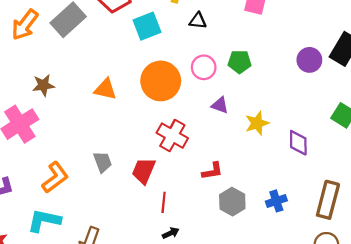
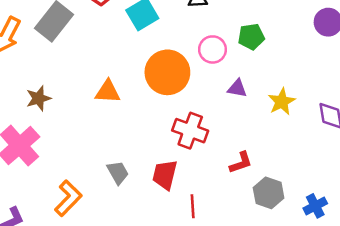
blue cross: (276, 201) -> (315, 206), moved

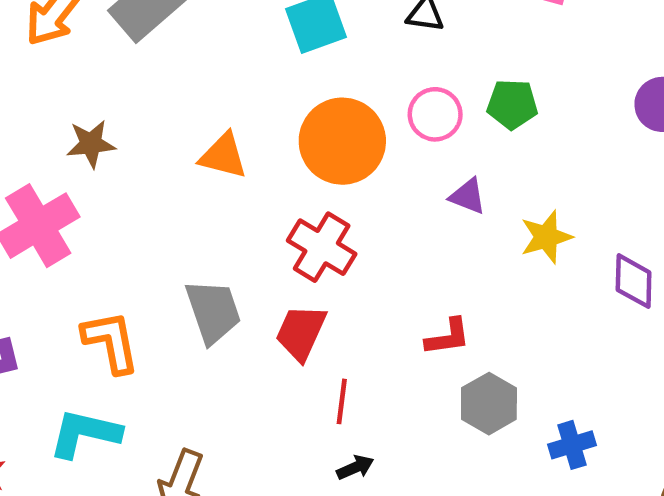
red cross: (190, 131) -> (322, 247), moved
gray trapezoid: (118, 173) -> (213, 311), size x1.4
orange L-shape: (68, 198) -> (111, 342), turned -66

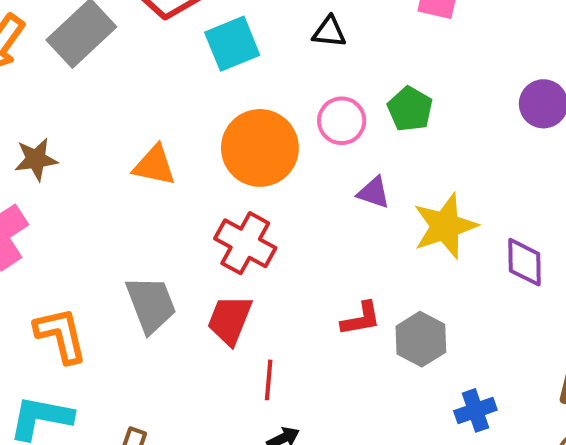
green pentagon: (512, 104) -> (410, 109), turned 30
yellow star: (546, 237) -> (445, 226), size x1.4
gray hexagon: (489, 404) -> (421, 339), moved

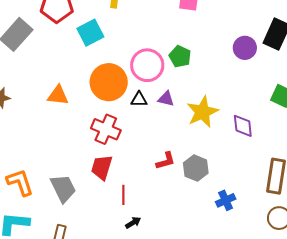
black triangle: (329, 32) -> (139, 99), moved
pink circle: (342, 121) -> (147, 65), size x1.4
gray trapezoid: (151, 304) -> (63, 188), moved

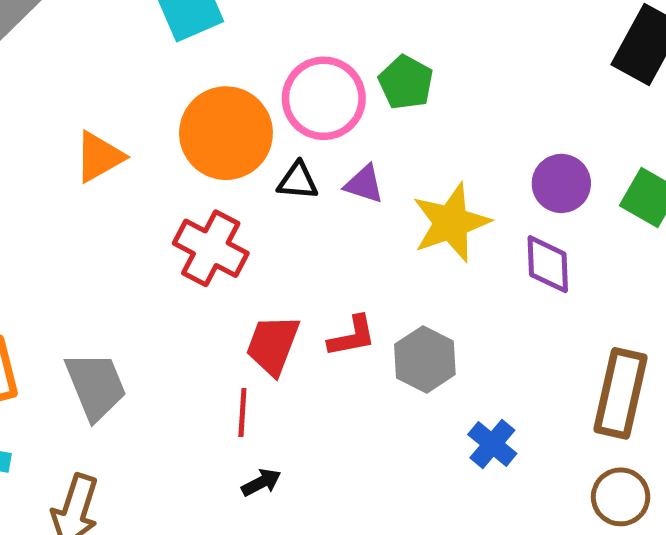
purple circle: (245, 48) -> (561, 183), moved
orange triangle: (58, 95) -> (99, 157), turned -40
red trapezoid: (102, 167) -> (273, 345), moved
blue cross: (226, 200) -> (492, 444), turned -30

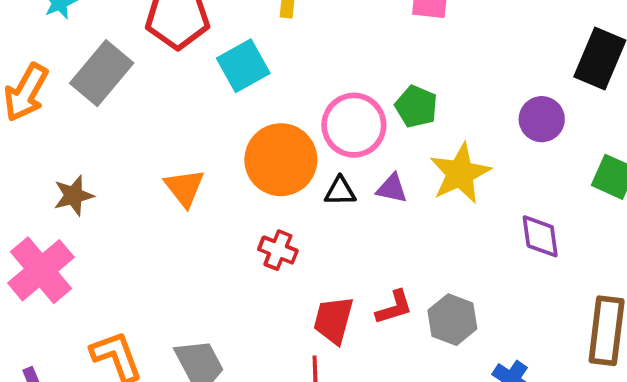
orange triangle: (99, 157) -> (184, 188), turned -33
purple circle: (561, 183) -> (542, 119), moved
yellow star: (451, 223) -> (460, 173), moved
red cross: (211, 248) -> (278, 250), size x0.7

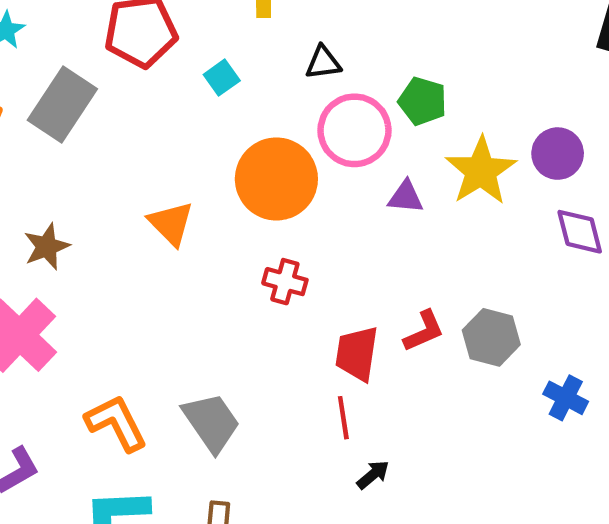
cyan square: (243, 66) -> (222, 78), size x0.6
purple circle: (542, 119) -> (558, 154), moved
black triangle: (340, 191) -> (323, 63), moved

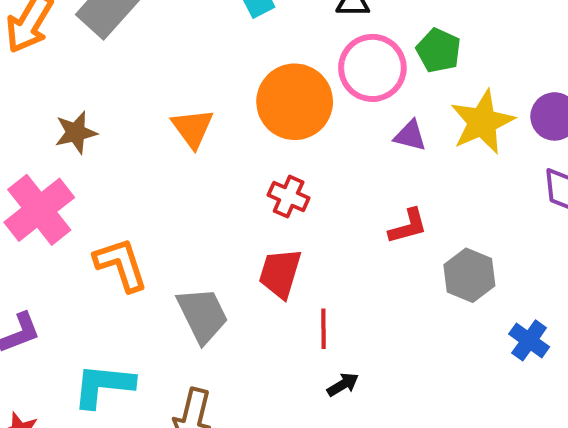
red L-shape: (424, 331) -> (408, 226), moved
red trapezoid: (357, 353) -> (280, 273), moved
orange L-shape: (116, 423) -> (121, 264), moved

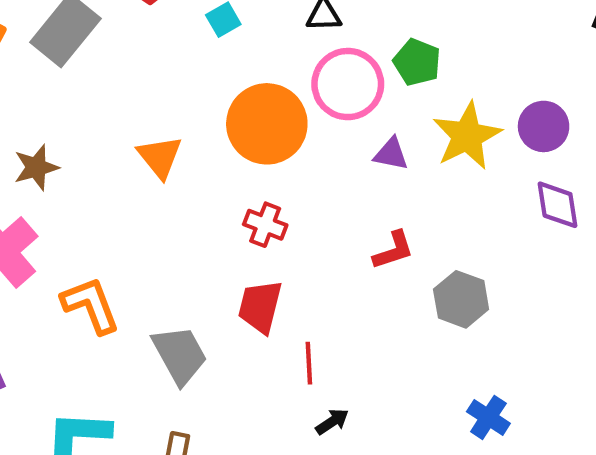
blue cross: (529, 340) -> (488, 417), moved

